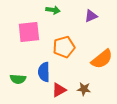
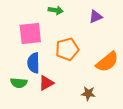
blue semicircle: (44, 72) -> (34, 63), moved
red triangle: (59, 90) -> (46, 83), moved

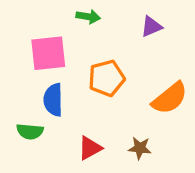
red triangle: (46, 83) -> (90, 148), moved

